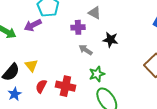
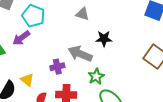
purple cross: (78, 27) -> (57, 67), moved
gray arrow: (86, 50) -> (80, 54), size x1.6

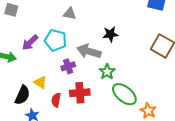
gray triangle: (83, 14) -> (70, 14), moved
cyan pentagon: (33, 16) -> (56, 40), moved

